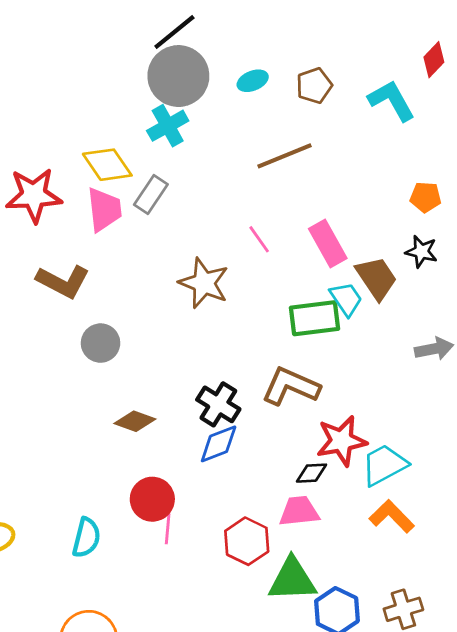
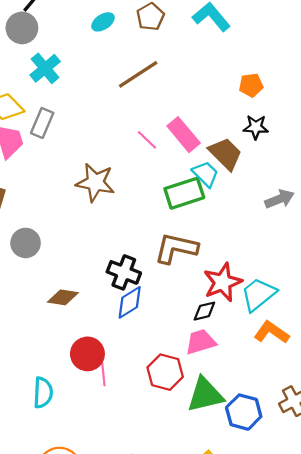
gray circle: (178, 76) -> (22, 28), moved, size x0.7
pink line: (259, 239) -> (147, 140), moved

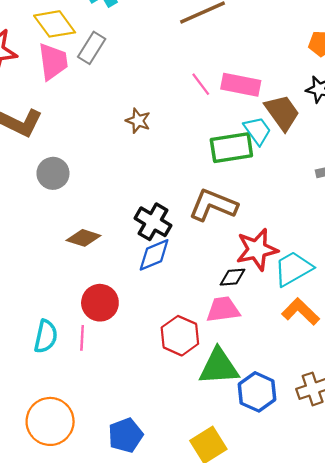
pink rectangle: (184, 135) -> (241, 85), turned -48
brown star: (95, 182) -> (138, 121), size x0.6
pink line: (103, 374) -> (82, 338), moved

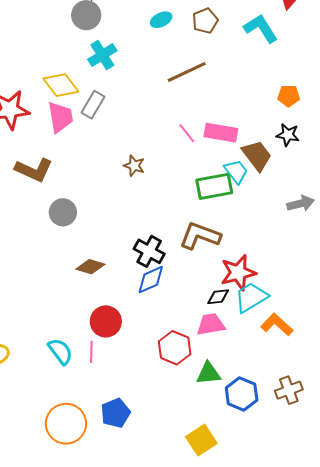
cyan trapezoid: (293, 269) -> (251, 297), moved
cyan semicircle: (46, 336) -> (60, 351), turned -48
green triangle: (219, 367) -> (208, 373), size x0.7
blue pentagon: (126, 435) -> (116, 413), moved

